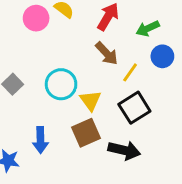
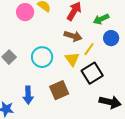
brown arrow: (107, 53) -> (73, 36), turned -30
yellow triangle: (90, 100) -> (72, 59), moved
black arrow: (124, 150) -> (110, 102), moved

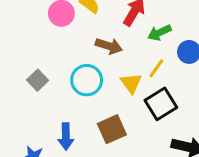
green arrow: (101, 19) -> (159, 33), moved
brown arrow: (73, 36) -> (109, 46), moved

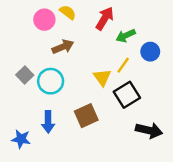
brown arrow: (109, 46) -> (63, 47), moved, turned -40
cyan circle: (87, 80) -> (51, 81), moved

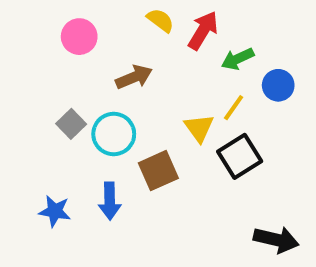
yellow semicircle: (68, 12) -> (160, 20), moved
pink circle: (44, 20) -> (79, 37), moved
brown square: (86, 116) -> (158, 171), moved
black arrow: (149, 130) -> (276, 240), moved
blue star: (21, 139) -> (55, 211), moved

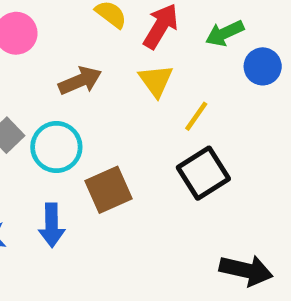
green arrow: (238, 59) -> (225, 33), moved
blue circle: (278, 85) -> (263, 66), moved
yellow triangle: (199, 128) -> (156, 81), moved

